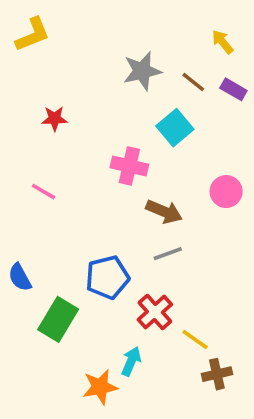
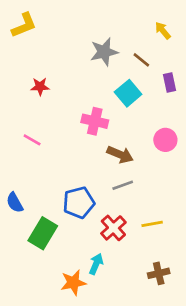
purple rectangle: (233, 89) -> (169, 83), moved, turned 48
yellow line: (195, 339) -> (152, 224), moved, turned -45

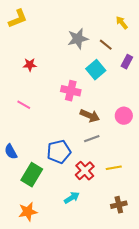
purple rectangle: (169, 83) -> (127, 62), turned 40
pink circle: (165, 140) -> (124, 116), moved
cyan arrow: (96, 264) -> (72, 198), turned 35
orange star: (73, 283) -> (28, 212), moved

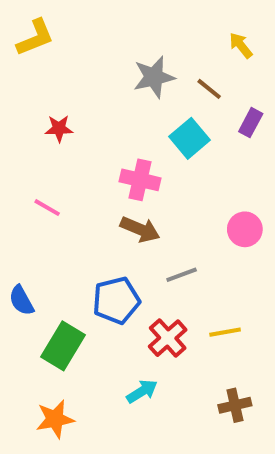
brown arrow: (90, 116) -> (140, 229), moved

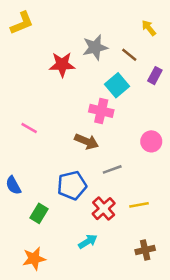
red star: (59, 128) -> (62, 65), moved, size x1.5
pink cross: (140, 180) -> (101, 111), moved
green rectangle: (63, 346) -> (39, 213), size x0.7

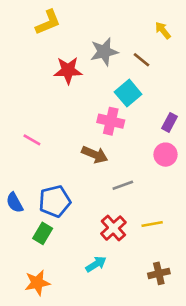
yellow L-shape: (22, 23) -> (48, 22), moved
purple rectangle: (155, 76) -> (170, 122), moved
blue pentagon: (72, 185) -> (55, 201), moved

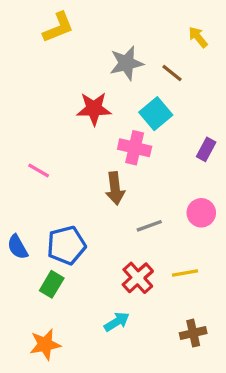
red star: (68, 70) -> (94, 109), moved
brown arrow: (95, 155) -> (115, 188), turned 60
pink circle: (166, 155) -> (201, 213), moved

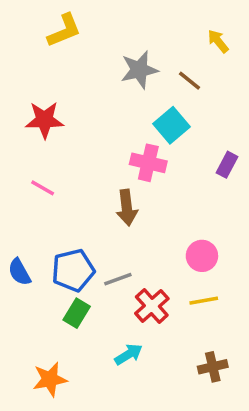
red star: (94, 109) -> (44, 120), moved
pink circle: (201, 213) -> (202, 256), moved
gray line: (149, 226) -> (118, 279), moved
green rectangle: (52, 284) -> (77, 313), moved

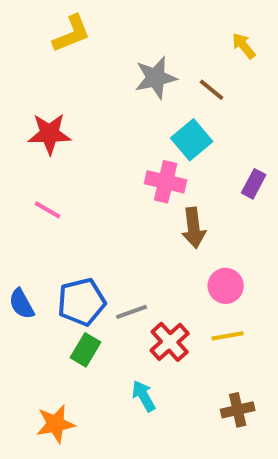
brown arrow: (127, 208) -> (194, 228), moved
cyan arrow: (129, 354) -> (144, 396), turned -88

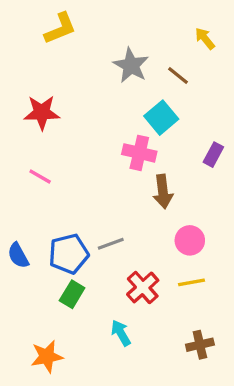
gray star: (156, 78) -> (131, 65), turned -30
gray line: (132, 312) -> (111, 244), moved

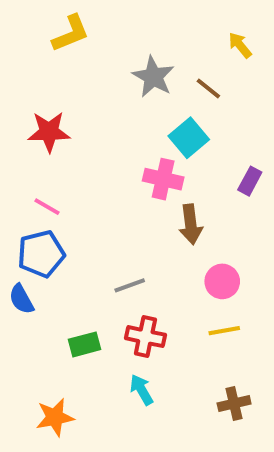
blue pentagon: (69, 254) -> (41, 254), moved
red cross: (143, 287) -> (145, 337), moved, turned -36
green rectangle: (72, 294) -> (84, 344), turned 44

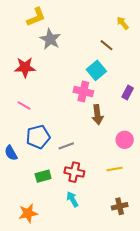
gray star: (153, 77) -> (50, 39), moved
blue pentagon: (41, 254) -> (38, 137), moved
pink circle: (222, 281) -> (125, 140), moved

